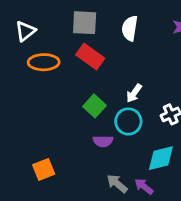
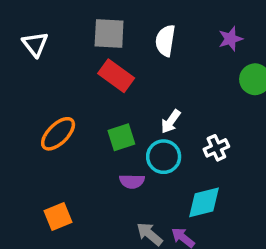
white triangle: (25, 31) -> (35, 44), turned -30
orange ellipse: (44, 62) -> (58, 134), moved, turned -44
green square: (94, 106) -> (121, 137), turned 30

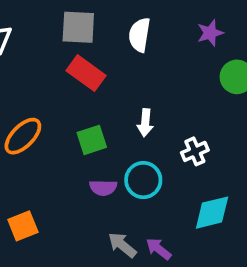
white arrow: (171, 121) -> (145, 123), turned -30
cyan circle: (164, 157) -> (143, 180), moved
cyan diamond: (204, 202) -> (212, 213), moved

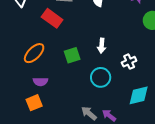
red rectangle: (86, 73) -> (52, 18), moved
purple semicircle: (103, 188) -> (40, 82), moved

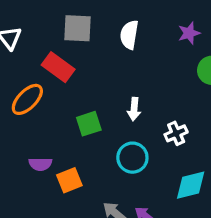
orange ellipse: (34, 53) -> (27, 99), moved
orange square: (34, 103) -> (69, 180), moved

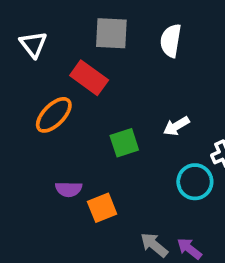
white arrow: (134, 109) -> (176, 126), turned 55
cyan circle: (132, 158) -> (195, 182), moved

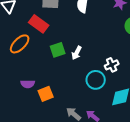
white arrow: (176, 126) -> (77, 53), moved, turned -32
green square: (124, 143) -> (58, 50), moved

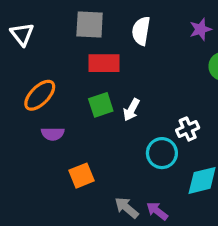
red rectangle: (39, 24) -> (104, 63), moved, turned -36
purple semicircle: (28, 84) -> (53, 134), moved

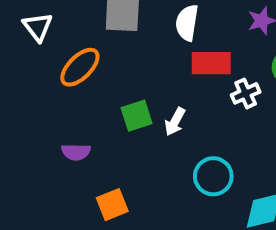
red rectangle: (104, 63) -> (211, 63), moved
orange ellipse: (40, 95) -> (80, 67), moved
white cross: (188, 129) -> (246, 93), moved

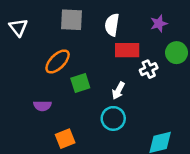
orange ellipse: (80, 67) -> (58, 61), moved
white arrow: (175, 122) -> (118, 91), moved
cyan circle: (213, 176) -> (113, 118), moved

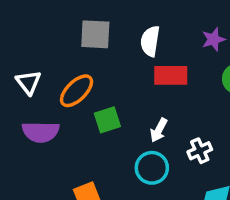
white triangle: (18, 27) -> (29, 82), moved
white cross: (149, 69) -> (200, 151), moved
purple semicircle: (42, 106) -> (41, 132), moved, size x1.5

